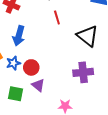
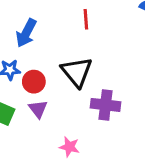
black triangle: (88, 36) -> (77, 72), moved

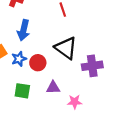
purple triangle: (38, 109) -> (53, 88), moved, turned -40

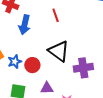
blue arrow: (24, 30) -> (25, 25), moved

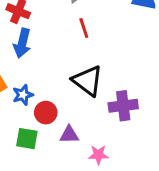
blue arrow: (25, 25) -> (22, 43), moved
red circle: (32, 65) -> (46, 113), moved

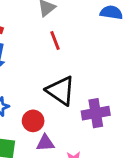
red circle: (46, 113) -> (33, 121), moved

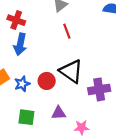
red circle: (33, 121) -> (47, 81), moved

